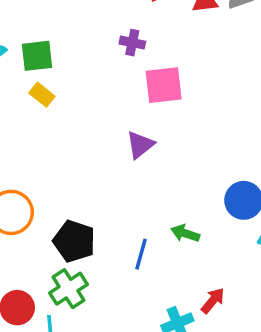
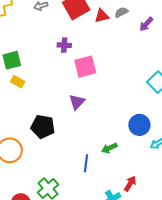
green arrow: (185, 233) -> (109, 148), turned -35
black pentagon: (74, 241) -> (43, 127), moved

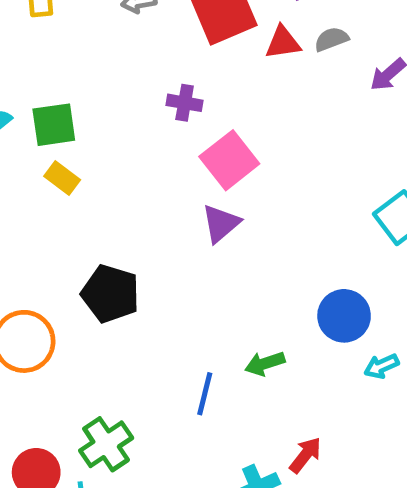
pink square: (85, 67) -> (229, 160), turned -30
purple triangle: (77, 102) -> (221, 223), moved

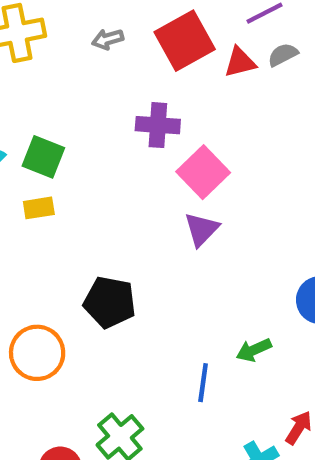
purple cross: (185, 103) -> (158, 125), size x1.4
green square: (54, 125) -> (43, 157), turned 36
yellow rectangle: (62, 178) -> (39, 208), moved, turned -40

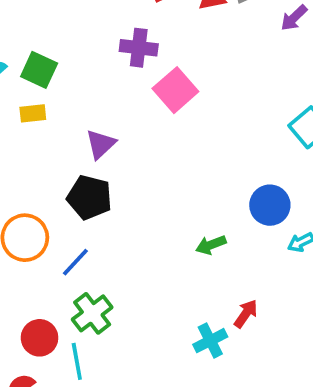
purple triangle: (202, 229) -> (101, 144), moved
blue line: (203, 383) -> (75, 262), moved, turned 32

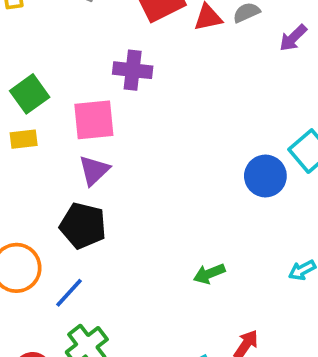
green square: (39, 70) -> (30, 94), turned 30
pink square: (175, 90) -> (94, 120), moved, turned 36
blue circle: (270, 205) -> (265, 176), moved

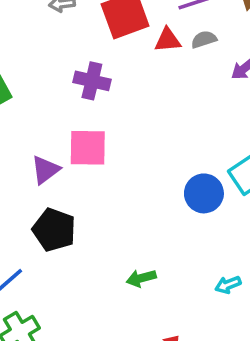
pink square: (94, 120) -> (88, 148), moved
black pentagon: (83, 226) -> (54, 230), moved

